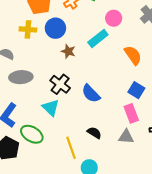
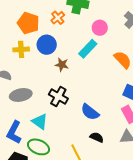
blue semicircle: (91, 94) -> (90, 112), moved
cyan triangle: (51, 108) -> (40, 121), moved

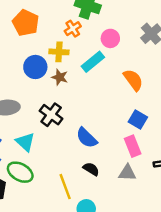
orange cross: (58, 18) -> (73, 29), moved
blue circle: (47, 45) -> (35, 67), moved
yellow cross: (21, 49) -> (59, 52), moved

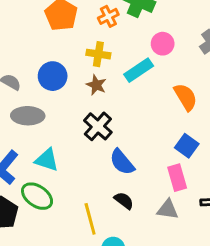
orange cross: (73, 29) -> (108, 16), moved
blue circle: (35, 67) -> (53, 76), moved
black cross: (51, 115) -> (98, 126), moved
cyan triangle: (25, 142) -> (47, 160), turned -30

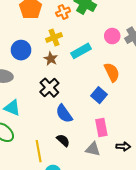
pink circle: (163, 44) -> (112, 36), moved
yellow cross: (98, 54) -> (54, 37), turned -35
blue square: (187, 146) -> (99, 95), moved

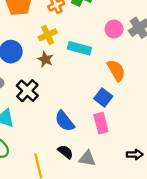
cyan rectangle: (81, 51) -> (79, 48), turned 48
black cross: (49, 88) -> (27, 91), moved
pink rectangle: (101, 128) -> (101, 123), moved
gray triangle: (93, 149) -> (87, 158), moved

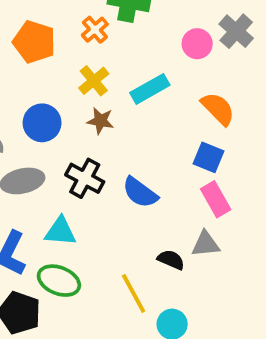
cyan rectangle: (79, 48) -> (150, 89), turned -30
blue semicircle: (65, 121) -> (140, 192), moved
gray triangle: (87, 158) -> (206, 244), moved

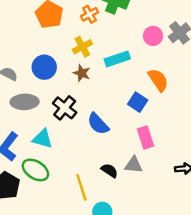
blue square: (209, 157) -> (138, 102), moved

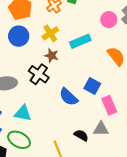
blue circle: (44, 67) -> (19, 36), moved
blue square: (138, 102) -> (92, 86), moved
black cross: (65, 108) -> (39, 74), moved

